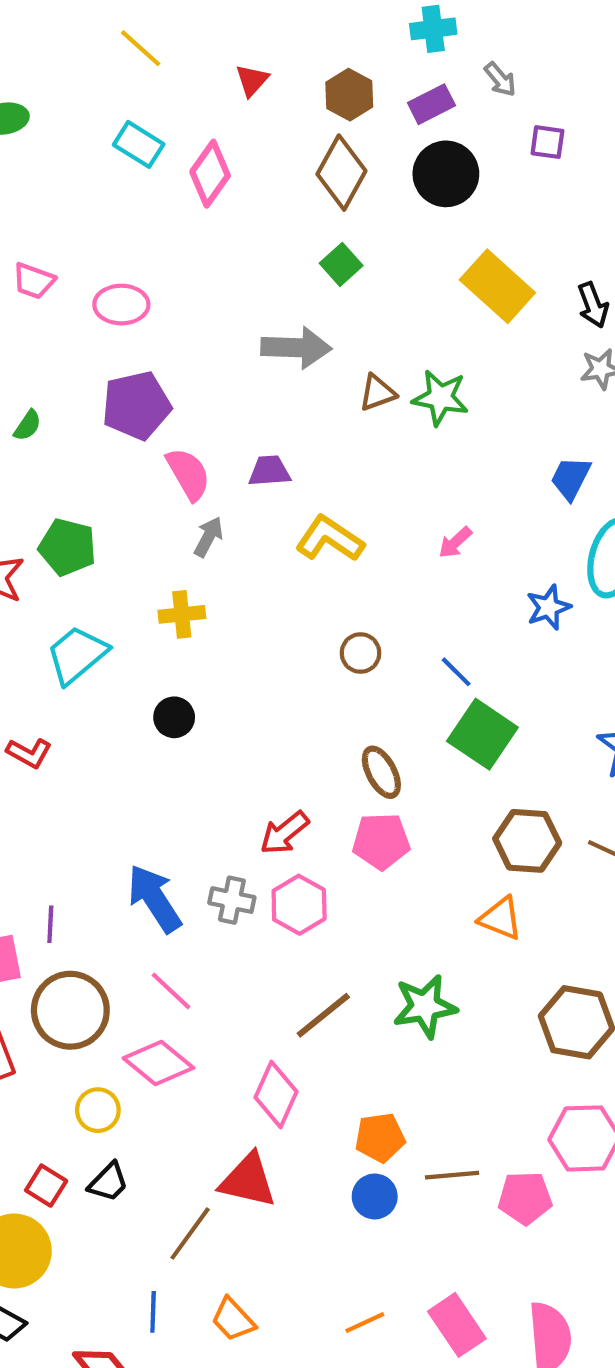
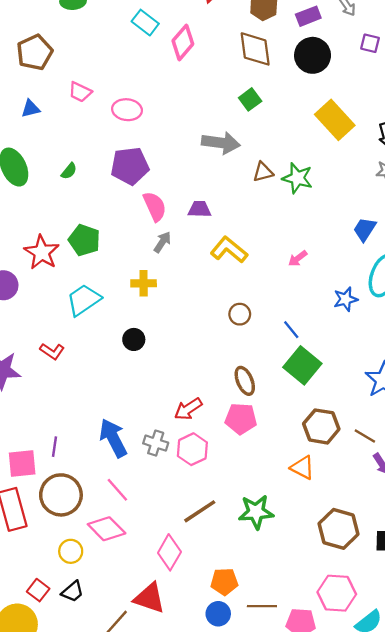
brown diamond: (341, 173) -> (255, 49), turned -42

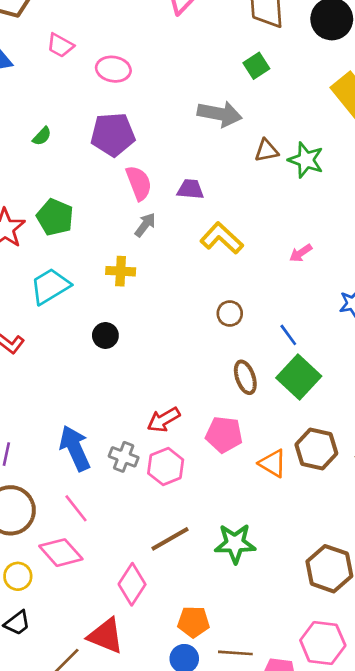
brown ellipse: (245, 381) -> (245, 377), moved
orange triangle: (302, 468) -> (273, 463), moved

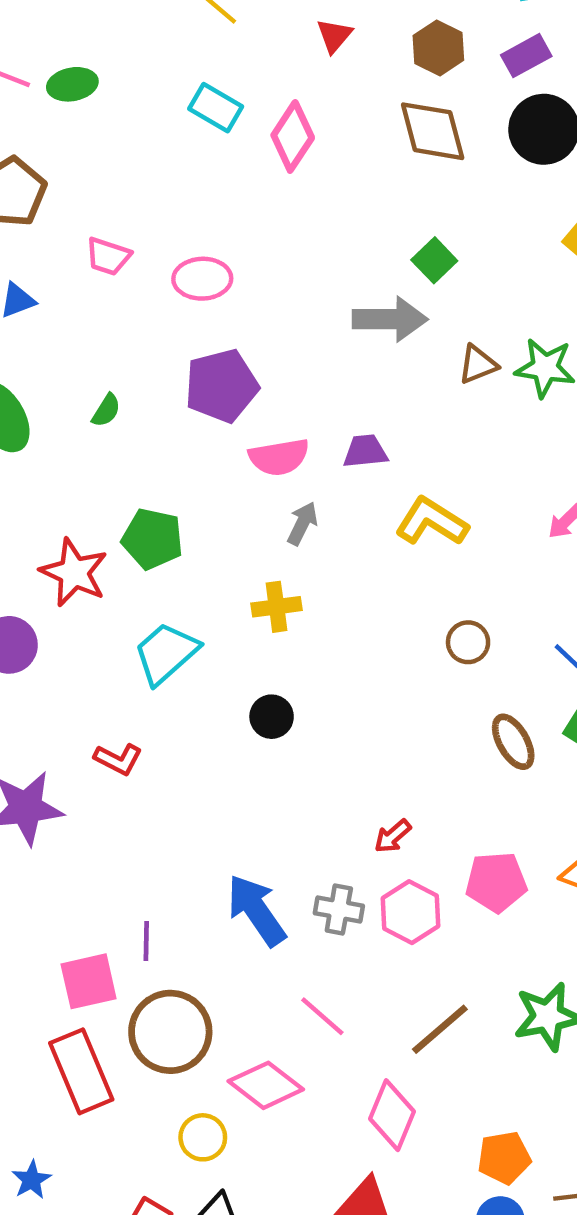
green square: (256, 66) -> (434, 260), moved
pink semicircle: (139, 183) -> (279, 457), turned 112
red arrow: (164, 420) -> (393, 836), size x0.7
pink pentagon: (224, 435) -> (496, 882), moved
pink line: (76, 508) -> (322, 1016), moved

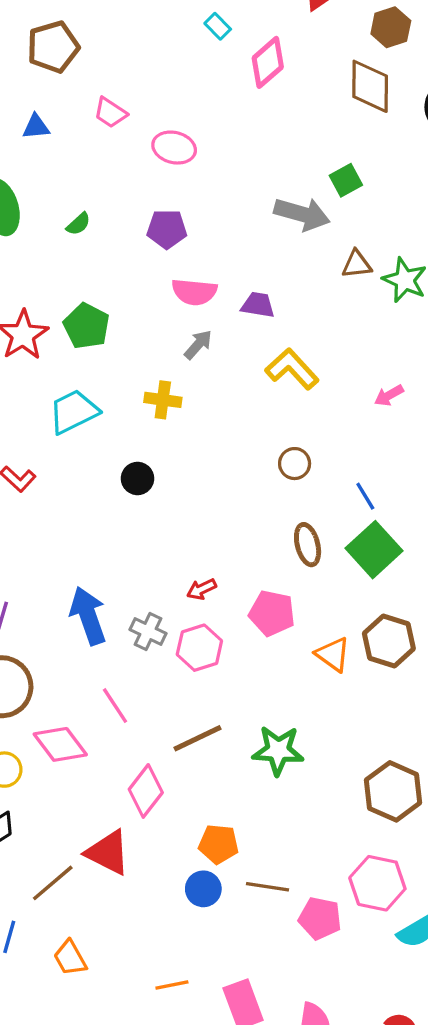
cyan rectangle: (216, 108) -> (218, 26), size x0.7
purple pentagon: (222, 386) -> (167, 229), size x0.7
pink pentagon: (496, 882) -> (272, 613), moved

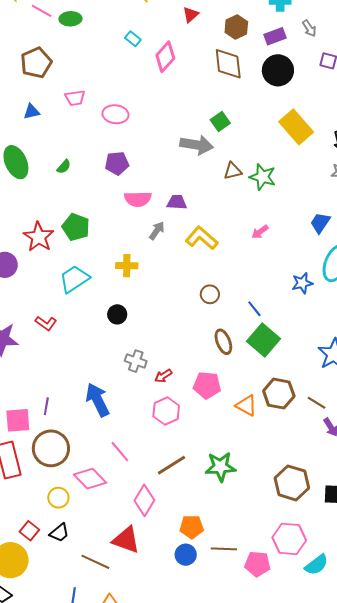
pink trapezoid: (110, 113) -> (75, 98), turned -35
gray arrow: (198, 345) -> (157, 231), moved
pink arrow: (389, 395) -> (260, 232), moved
gray cross: (148, 631) -> (136, 361), moved
brown line: (53, 883) -> (95, 562), turned 72

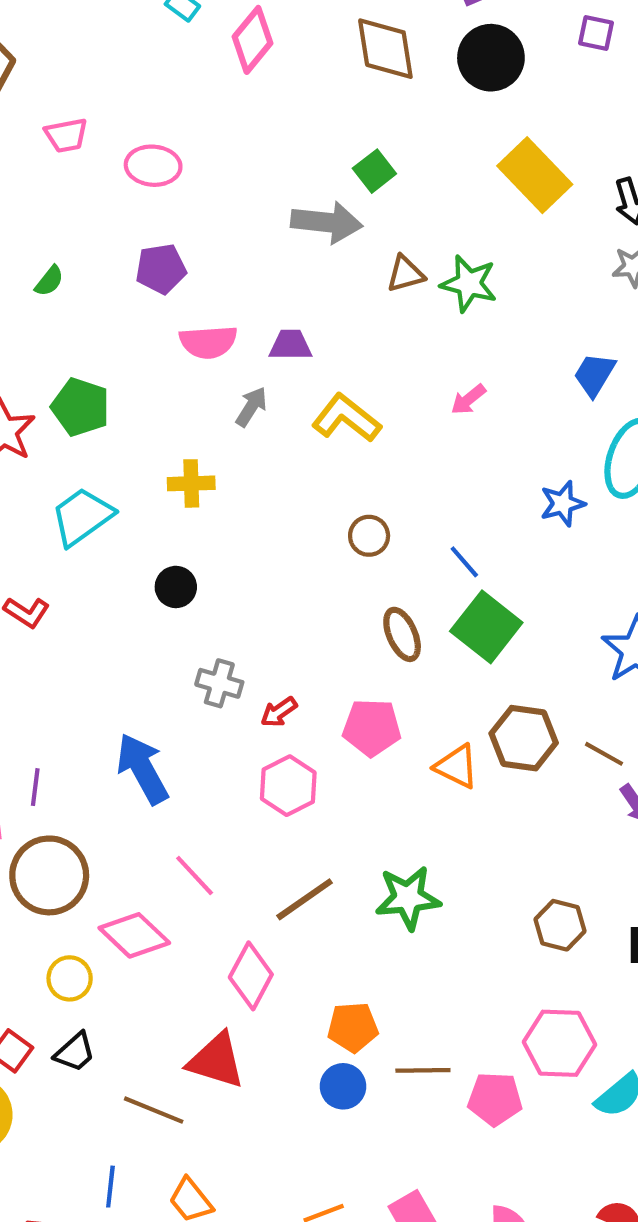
brown hexagon: (292, 483) -> (560, 925), size x0.7

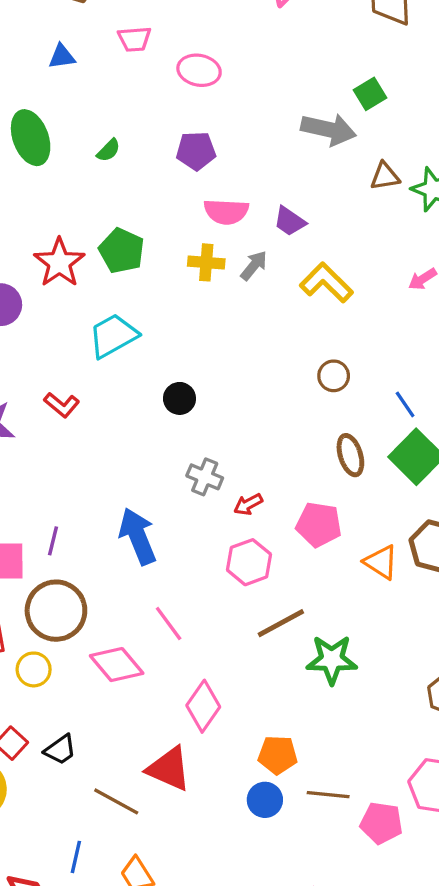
purple trapezoid: (290, 345) -> (290, 221), turned -152
yellow cross: (191, 483) -> (206, 262), moved
brown line: (305, 899) -> (281, 623), moved
yellow circle: (70, 978) -> (34, 669), moved

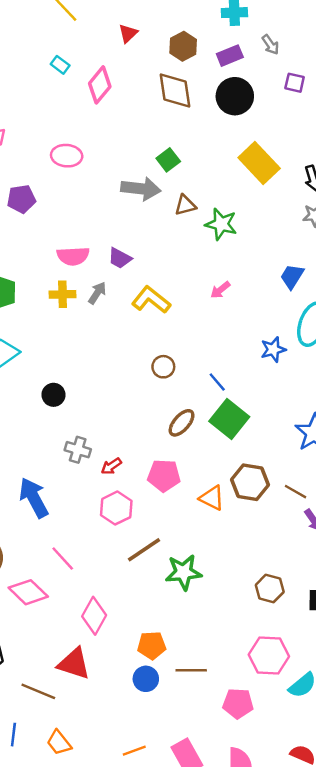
pink ellipse: (199, 70) -> (67, 156), moved
purple pentagon: (196, 151) -> (21, 199), moved
brown triangle: (385, 176) -> (185, 205), moved
brown ellipse: (350, 455) -> (182, 423), turned 64
pink pentagon: (381, 823) -> (238, 703), moved

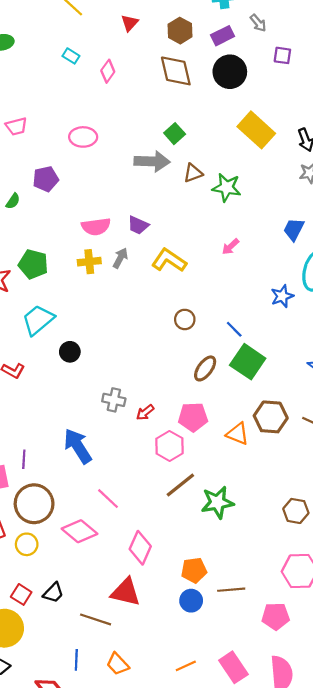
pink diamond: (100, 85) -> (108, 71), size x0.7
black circle: (53, 395) -> (70, 352), moved
pink hexagon: (116, 508) -> (169, 446), moved

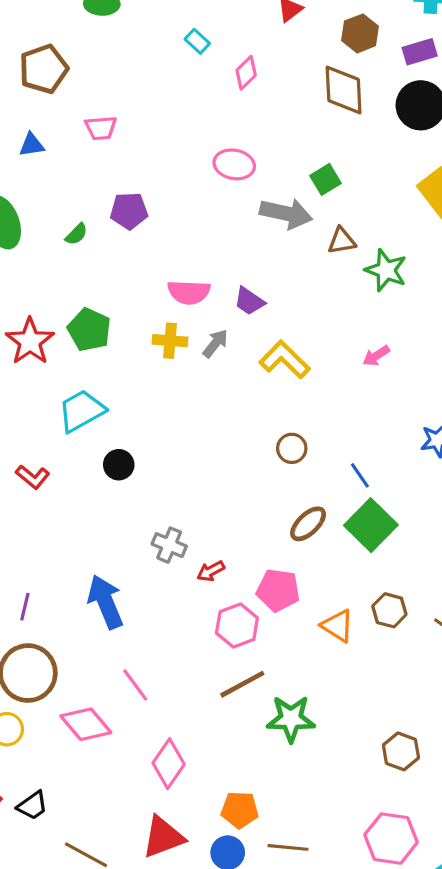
pink ellipse: (83, 137) -> (234, 164), moved
brown hexagon: (271, 417) -> (389, 610), size x0.7
red triangle: (126, 592) -> (163, 837), moved, turned -44

